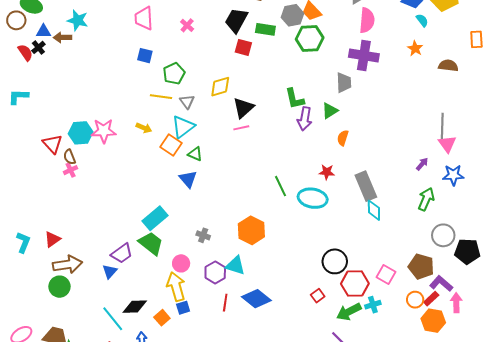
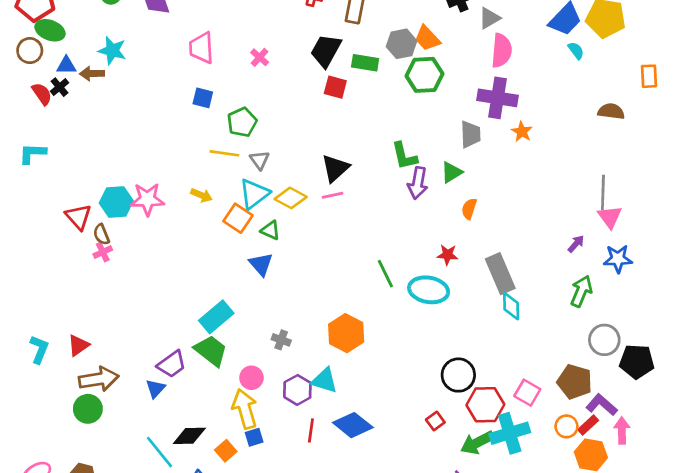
orange star: (415, 48) -> (522, 132), moved
yellow diamond: (220, 87) -> (291, 198), moved, turned 45
cyan cross: (373, 305) -> (510, 433), size x1.8

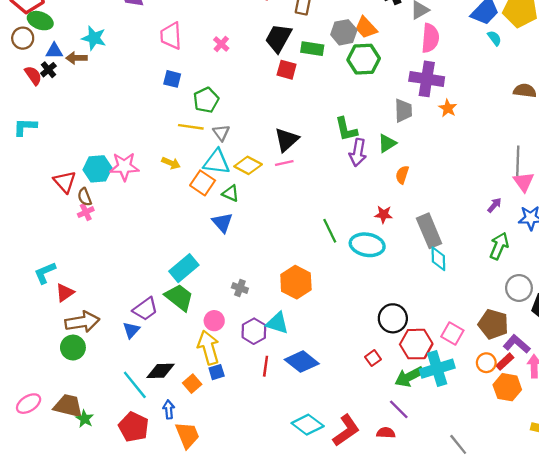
cyan triangle: (254, 194) -> (217, 162), turned 44
cyan L-shape: (39, 349) -> (45, 273), moved, turned -135

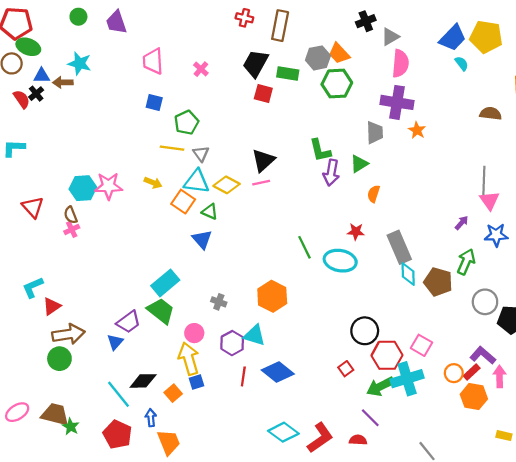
red triangle: (65, 182) -> (33, 207), moved
brown pentagon: (493, 324) -> (438, 282), moved

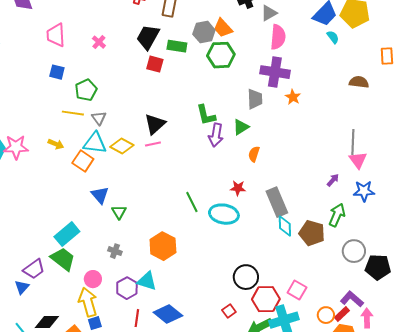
green triangle: (210, 212) -> (119, 212), moved, turned 35

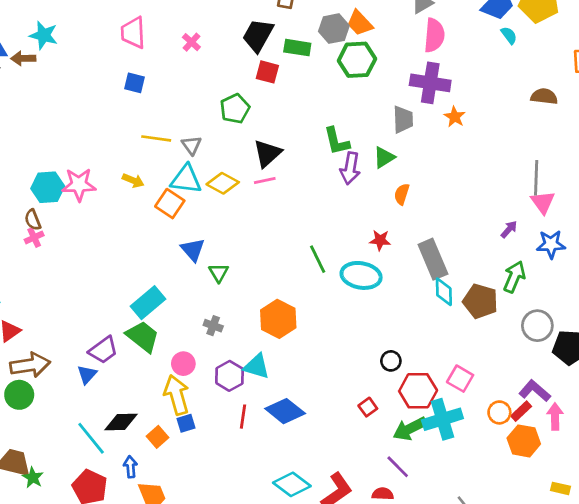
green pentagon: (86, 90) -> (235, 109), moved
black circle: (246, 277) -> (391, 361), size x0.6

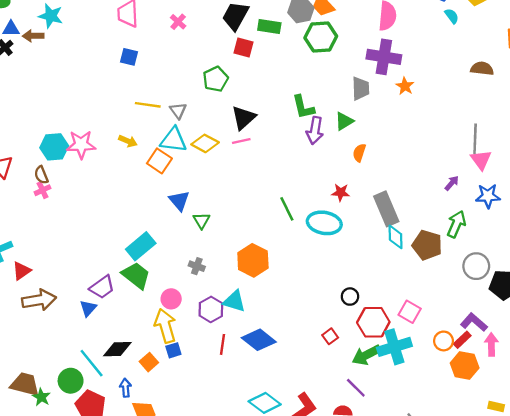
green circle: (19, 395) -> (71, 381), moved

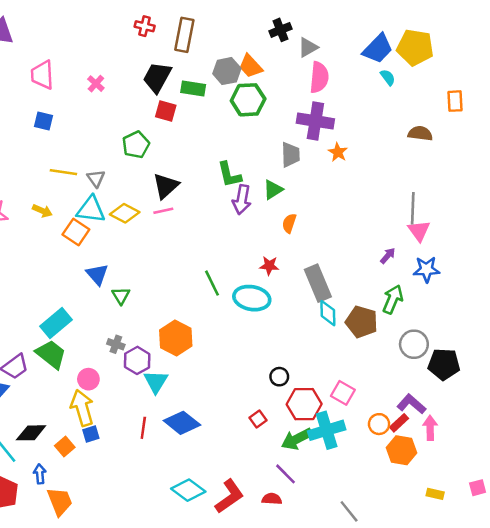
cyan triangle: (234, 301) -> (156, 382), turned 45
purple hexagon: (211, 309) -> (137, 360), moved

